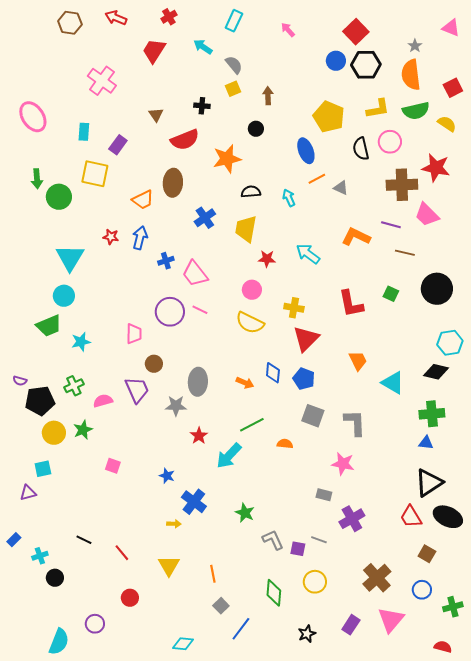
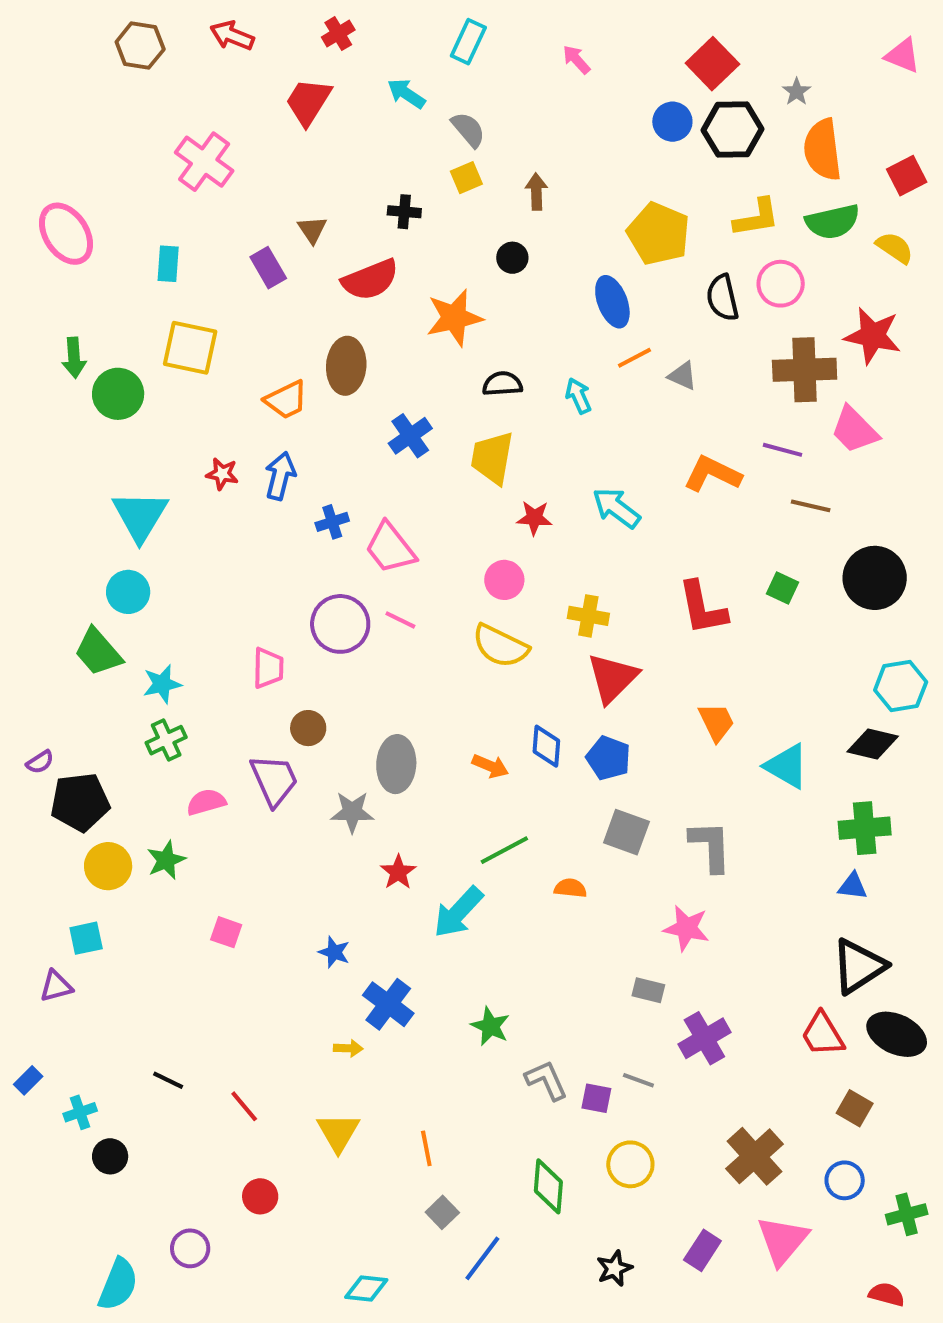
gray star: (415, 46) -> (797, 92), moved
purple rectangle: (118, 145) -> (268, 268), moved, turned -66
green trapezoid: (49, 326) -> (98, 652), turned 72
purple semicircle: (20, 381) -> (40, 762), turned -48
green cross: (74, 386) -> (166, 740), moved

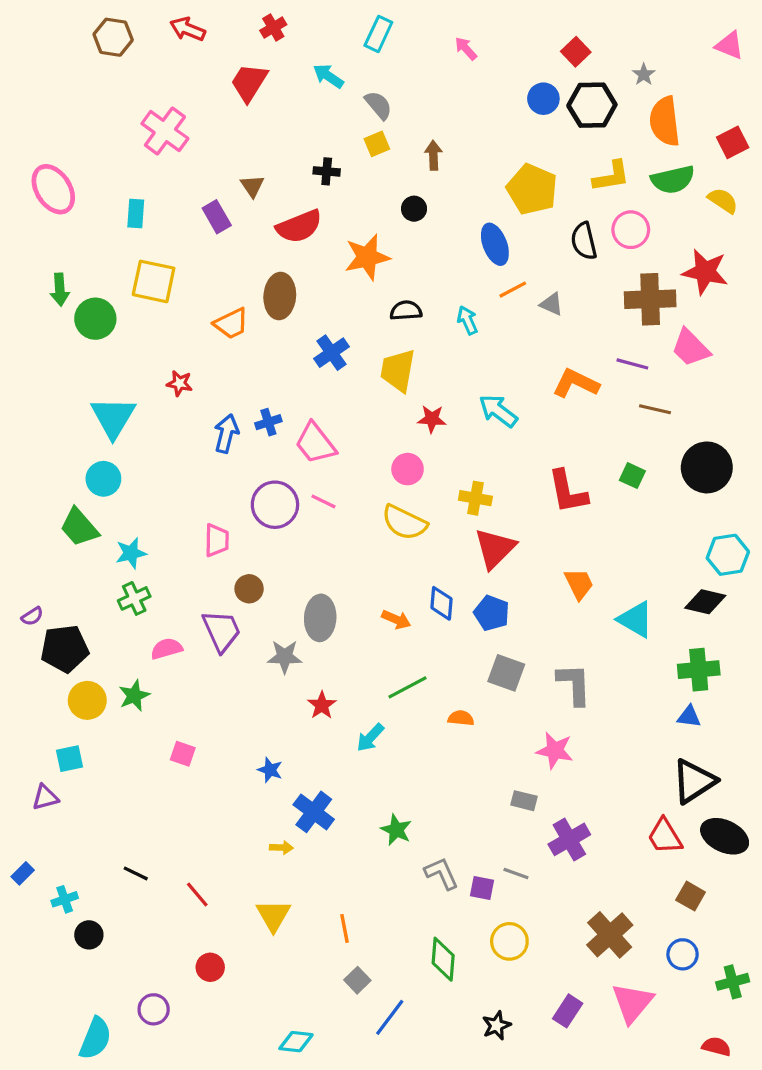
red square: (712, 64) -> (576, 52), size x0.7
blue arrow: (280, 476) -> (226, 433), moved
cyan arrow: (458, 912) -> (370, 738), size x0.7

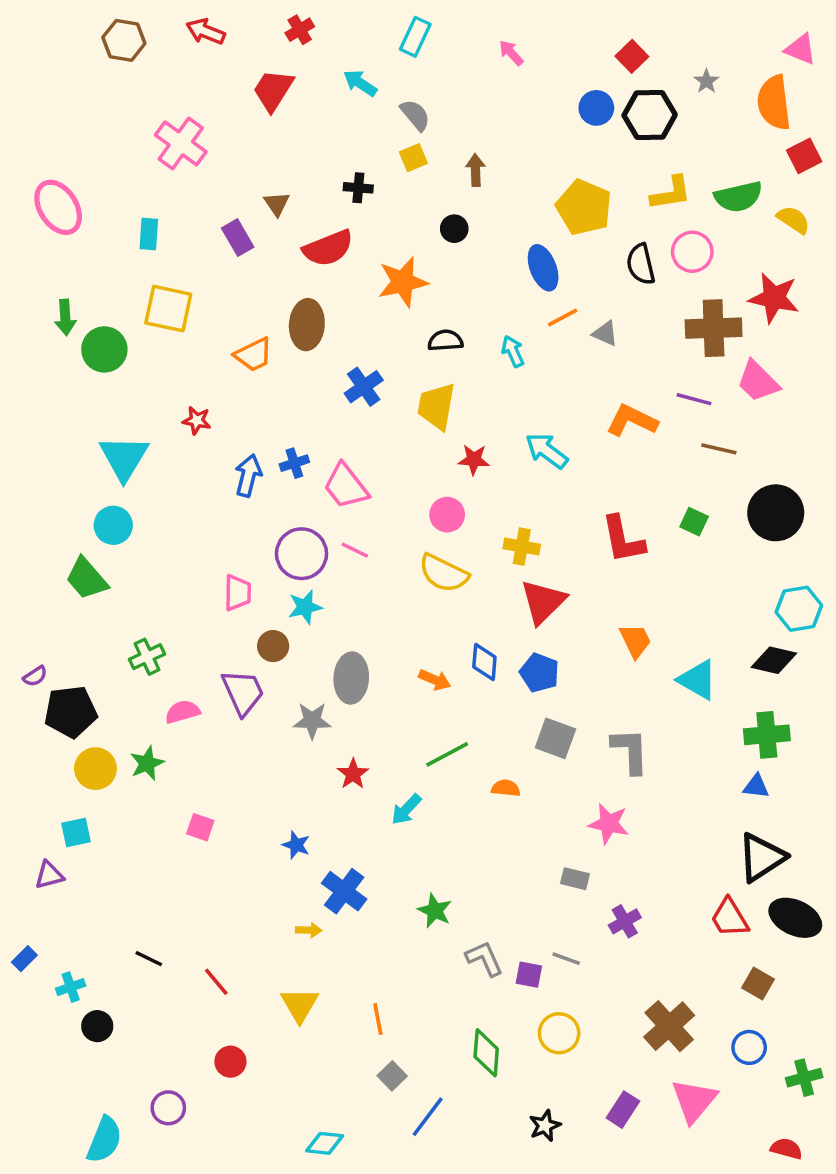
orange semicircle: (665, 121) -> (774, 103), moved
cyan star: (131, 553) -> (305, 607), moved
purple cross: (569, 839) -> (625, 921), size x0.7

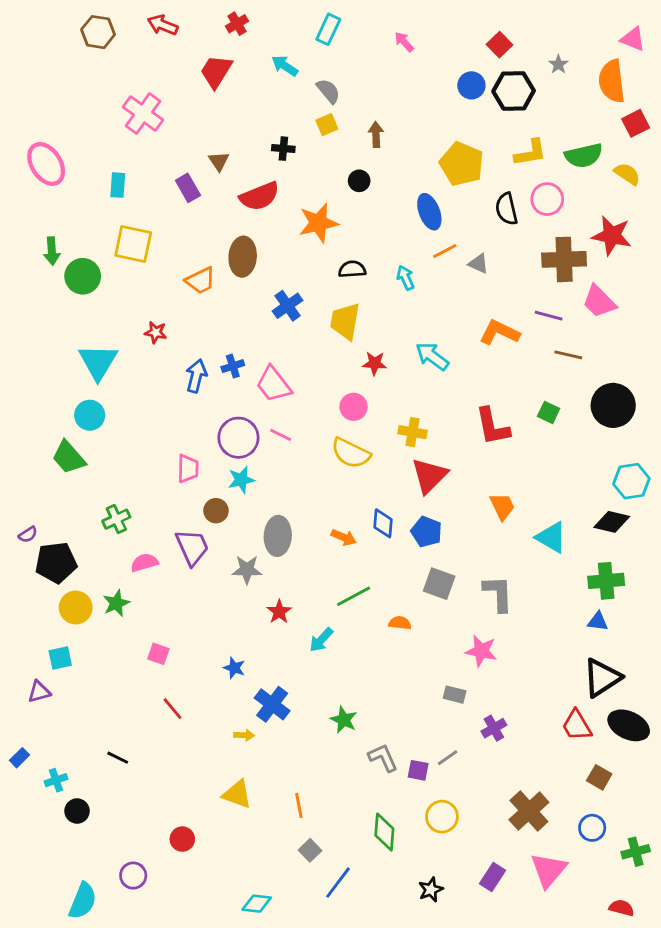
gray line: (566, 959) -> (448, 758), turned -55
red line: (216, 982) -> (172, 709), moved
yellow triangle: (300, 1005) -> (237, 794), turned -40

